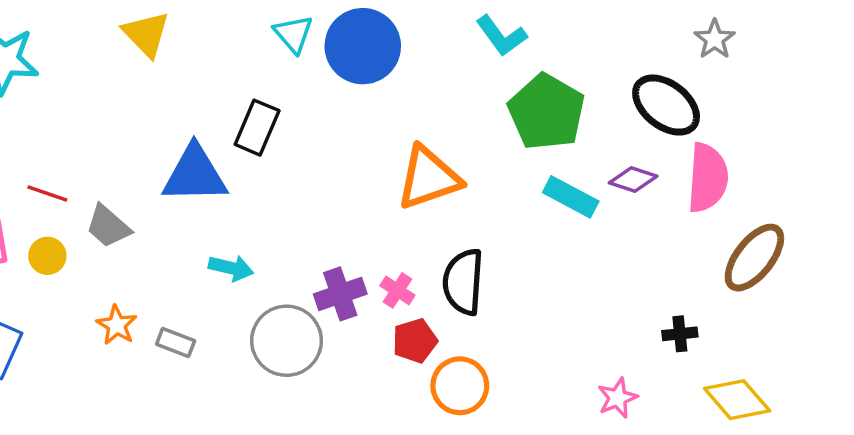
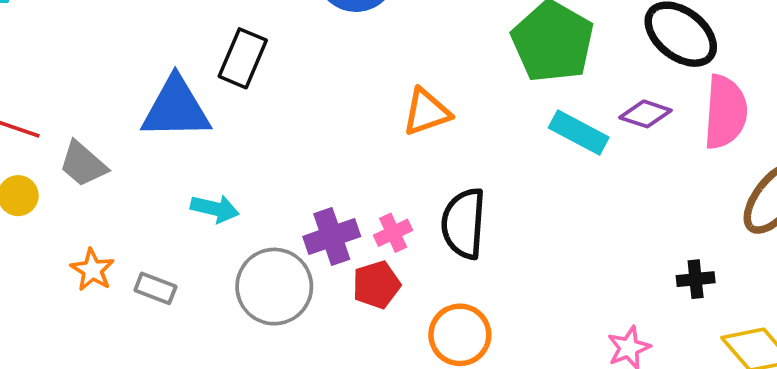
orange triangle: (429, 178) -> (426, 112), size x0.7
pink cross: (397, 290) -> (393, 233), turned 32
red pentagon: (415, 341) -> (376, 285), moved

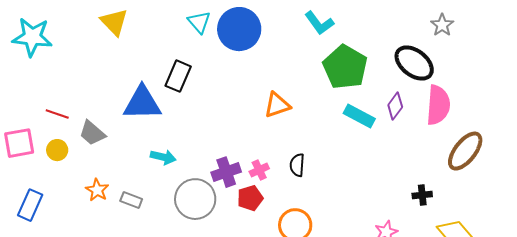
purple diamond: (645, 114) -> (395, 106), turned -72
black semicircle: (464, 223) -> (297, 165), size x0.6

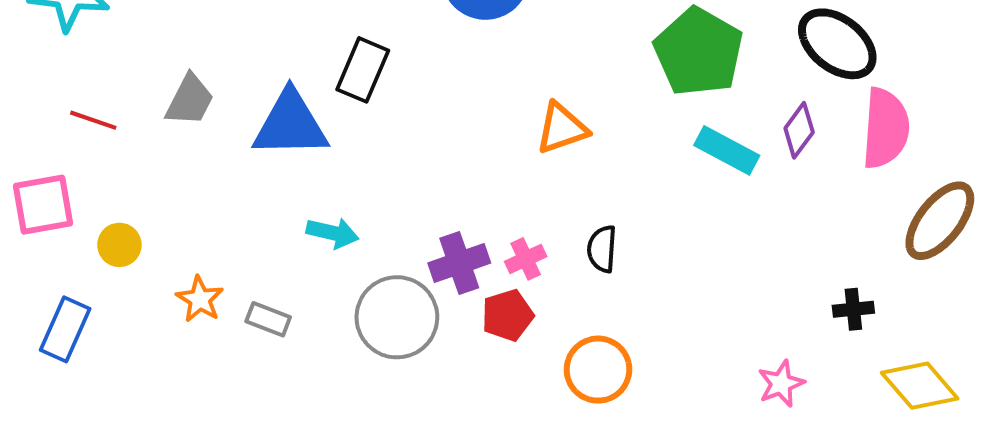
red line: (57, 114) -> (93, 120), moved
gray trapezoid: (92, 133) -> (190, 100), moved, turned -104
yellow circle: (57, 150) -> (119, 245), moved

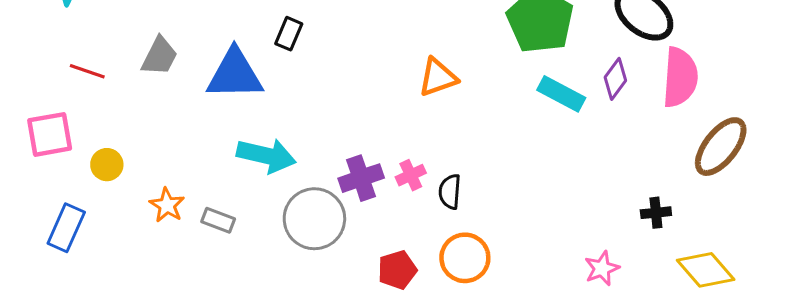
black rectangle: (363, 70) -> (289, 34), size x0.7
cyan arrow: (333, 233) -> (266, 156), size x1.5
black semicircle: (602, 249) -> (450, 192), moved
red pentagon: (508, 315) -> (397, 270), moved

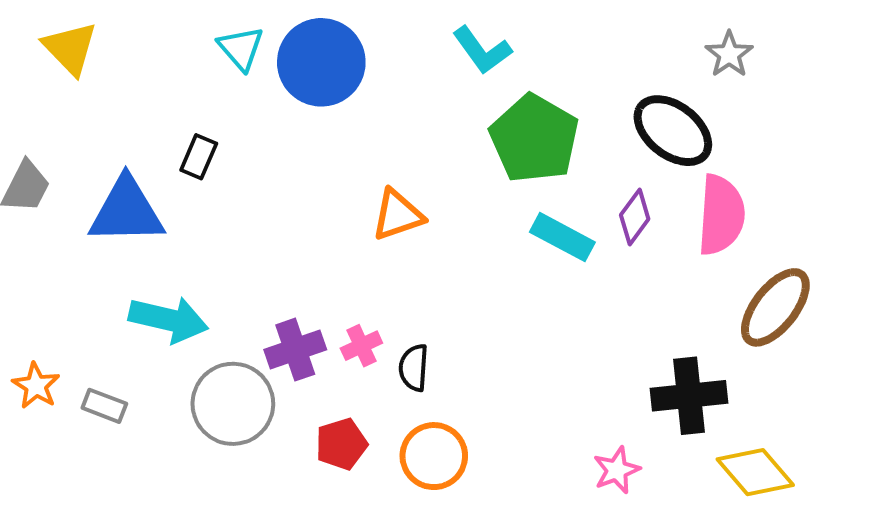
black cross: (656, 213) -> (689, 396), size x1.8
red pentagon: (397, 270) -> (341, 444), moved

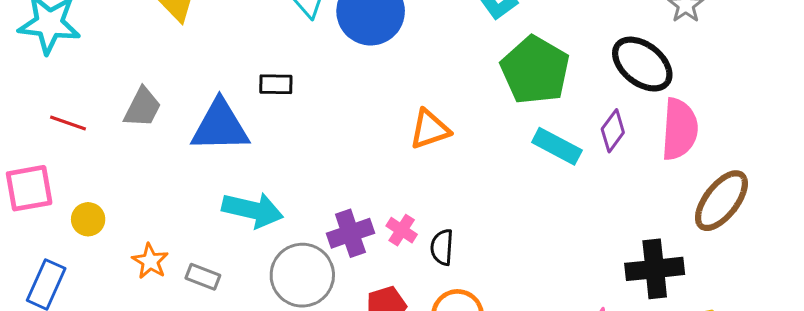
black rectangle: (199, 157) -> (276, 84), turned 68
pink cross: (361, 346) -> (402, 230), turned -32

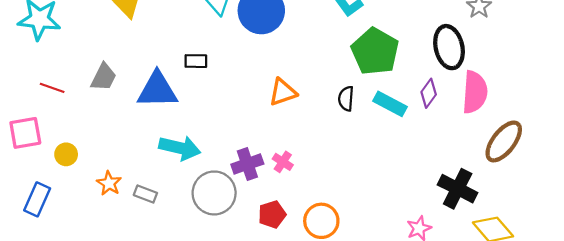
black ellipse: (642, 64) -> (449, 47), turned 39
orange triangle: (430, 129) -> (283, 92), moved
black semicircle: (442, 247) -> (346, 99), moved
black cross: (655, 269) -> (458, 189), turned 33

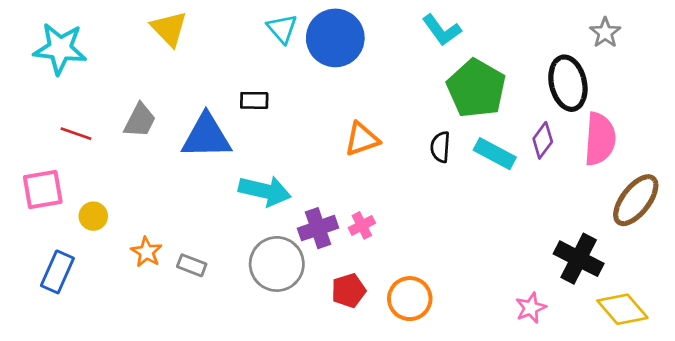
cyan arrow: (180, 148) -> (265, 191), moved
pink cross: (283, 162) -> (362, 225), turned 30

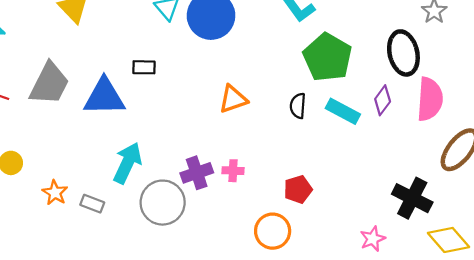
gray trapezoid: (140, 120) -> (49, 84), size x1.5
cyan arrow: (265, 191) -> (127, 163), moved, turned -78
pink cross: (362, 225) -> (233, 171), turned 30
red pentagon: (349, 291) -> (298, 189), moved

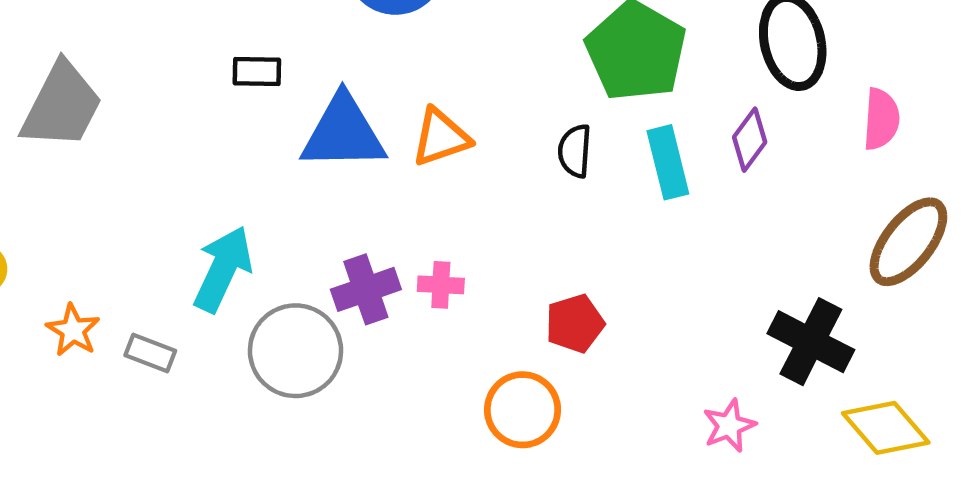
blue triangle: (104, 97) -> (343, 133), moved
pink semicircle: (430, 99) -> (881, 119), moved, size x0.7
cyan rectangle: (343, 111) -> (668, 162), turned 48

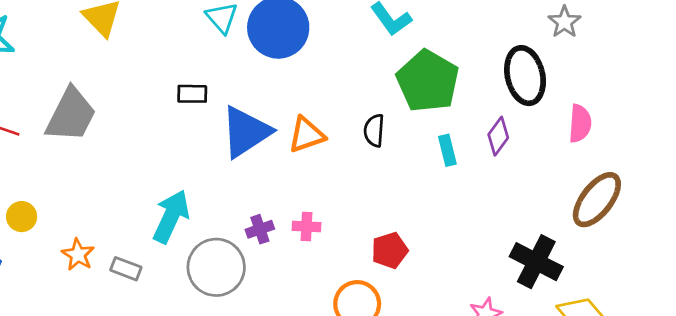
blue triangle: (343, 133) -> (246, 132), turned -32
black semicircle: (575, 151) -> (374, 131), moved
cyan rectangle: (668, 162) -> (447, 150), size x0.7
purple cross: (366, 289) -> (260, 229), size x0.7

